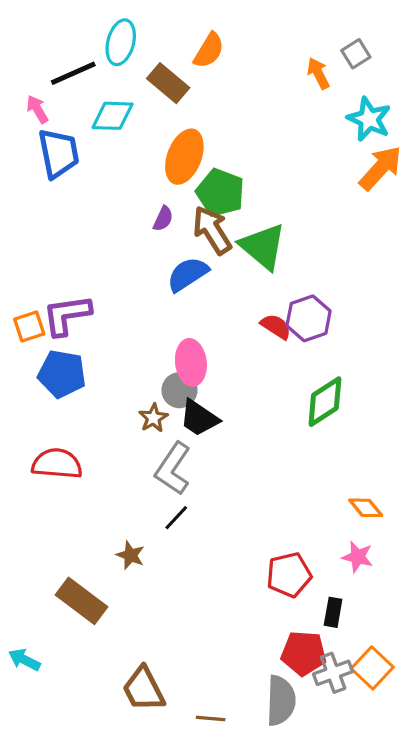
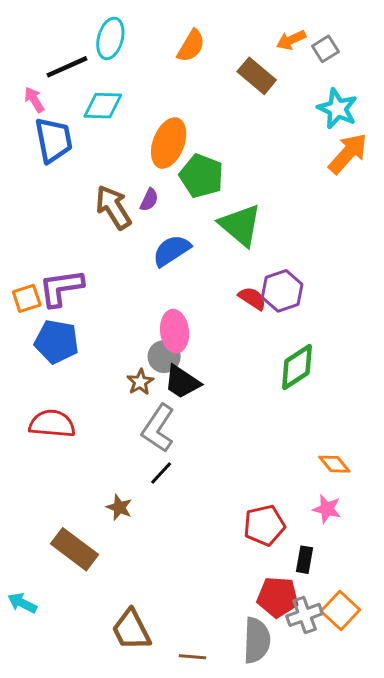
orange arrow: (318, 73) -> (291, 40), moved, turned -88
brown rectangle: (168, 83) -> (257, 76), moved
brown arrow: (212, 230) -> (113, 207), moved

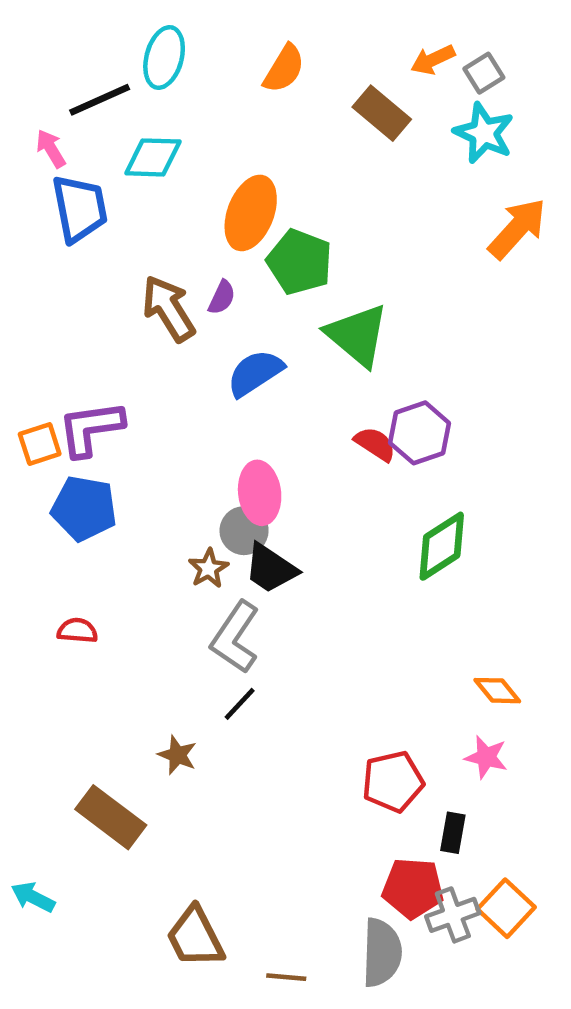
cyan star: (337, 109) -> (484, 133), moved
red semicircle: (52, 424) -> (77, 631), size x0.6

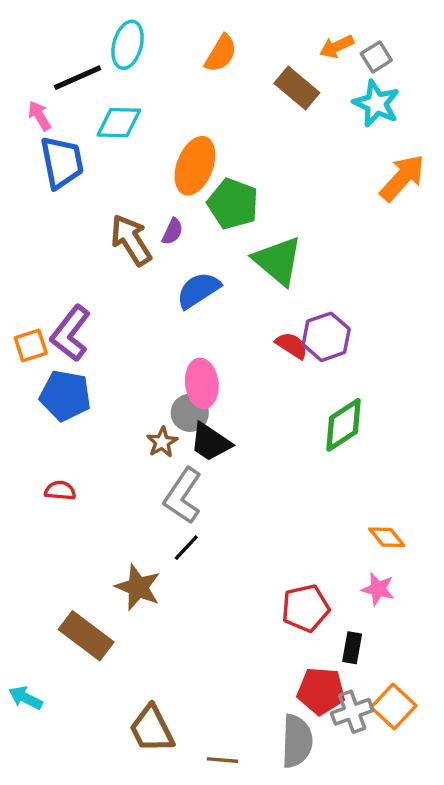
purple L-shape: (91, 428) -> (71, 333), turned -44
brown star: (177, 755) -> (138, 587), size x1.5

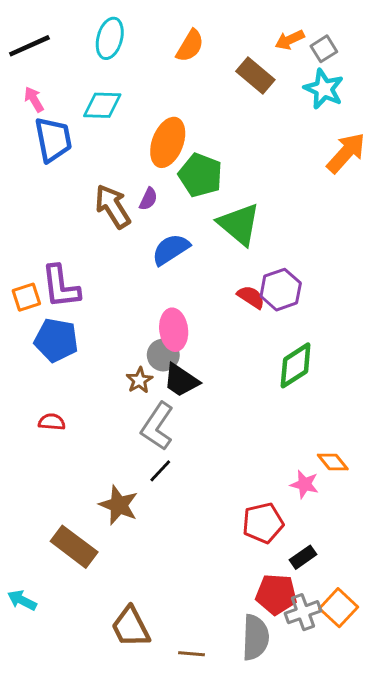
black line: (77, 78) -> (29, 46), moved
purple L-shape: (71, 333) -> (61, 287), turned -45
pink star: (378, 589) -> (304, 484), moved
black rectangle: (352, 648) -> (303, 557), turned 45

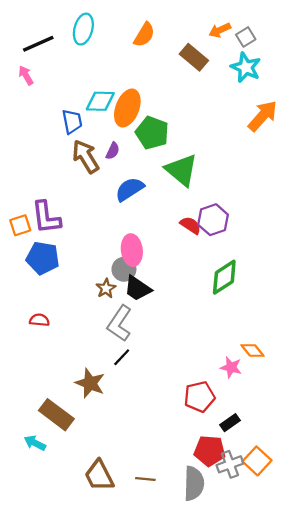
black line: (29, 46) -> (38, 44), moved
cyan diamond: (102, 105) -> (100, 101), moved
blue trapezoid: (53, 139) -> (72, 122), moved, size x0.7
cyan arrow: (22, 600) -> (35, 443), moved
brown line: (191, 654) -> (145, 479), moved

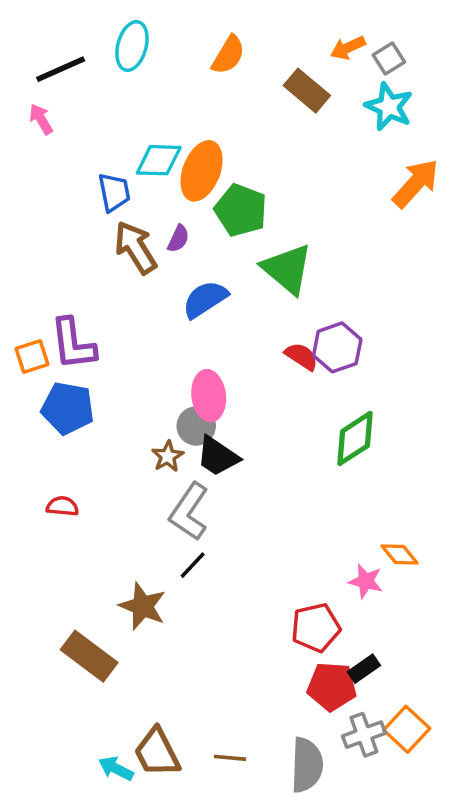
cyan arrow: (35, 443) -> (116, 769), moved
red pentagon: (210, 451) -> (332, 686), moved

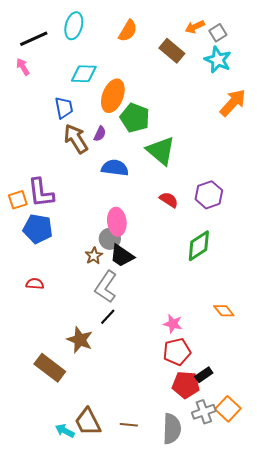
cyan diamond: (159, 160) -> (84, 74), moved
blue semicircle: (205, 299) -> (115, 168), turned 40
purple hexagon: (337, 347) -> (209, 195), moved
pink star: (366, 581) -> (173, 324), moved

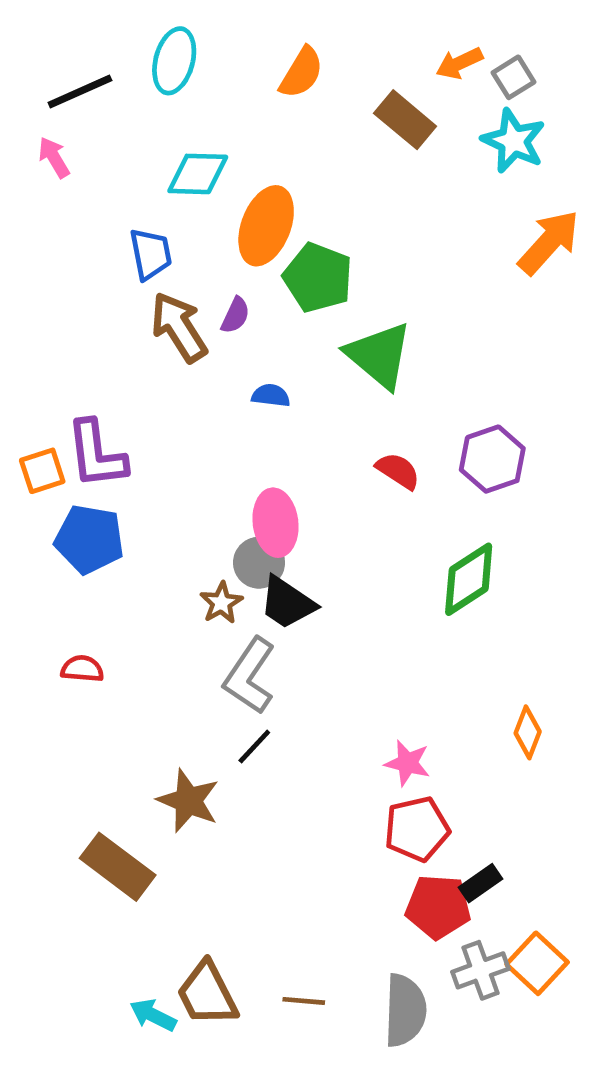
blue semicircle: (115, 168) -> (271, 395), size x0.6
orange diamond: (224, 311) -> (528, 732), turned 60

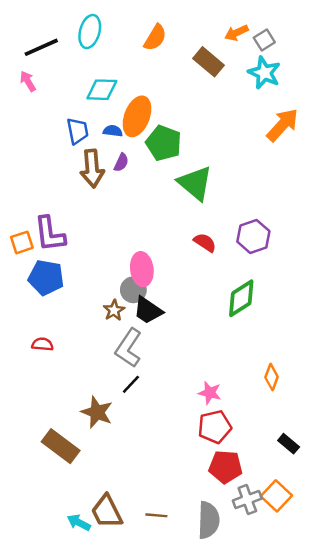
brown arrow: (179, 327) -> (92, 169), turned -153
blue semicircle: (271, 395) -> (113, 131), moved
black rectangle: (481, 883) -> (289, 444), moved, turned 75

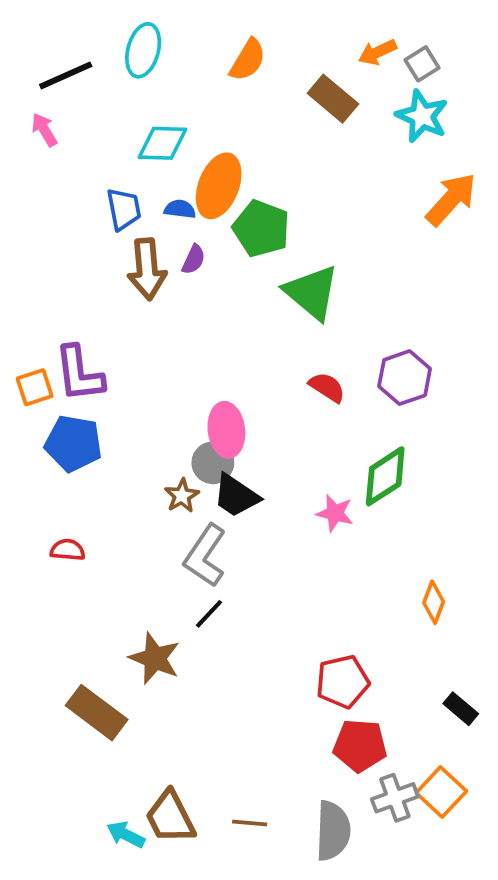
pink star: (210, 393) -> (335, 513), moved

